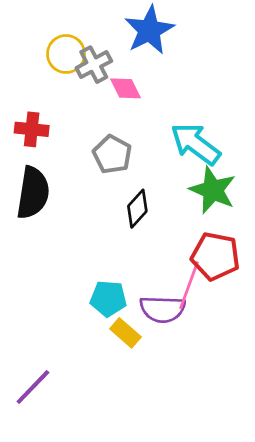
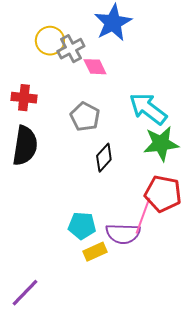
green star: (213, 190) -> (161, 144), turned -30
yellow rectangle: (125, 333) -> (95, 252), turned -65

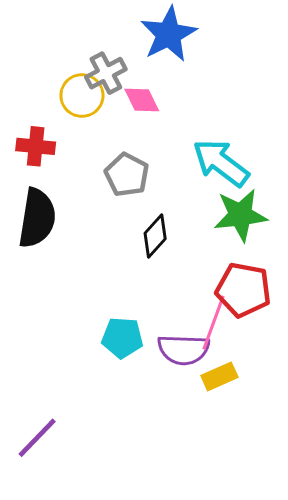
yellow circle: (50, 41) -> (82, 96), moved
yellow rectangle: (95, 252) -> (219, 376), moved

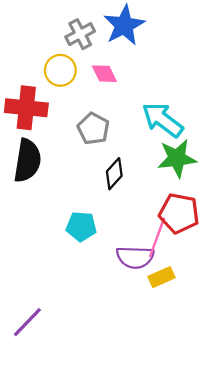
gray cross: (106, 73) -> (80, 34), moved
red cross: (36, 146) -> (26, 108), size x1.5
cyan pentagon: (122, 338) -> (81, 226), moved

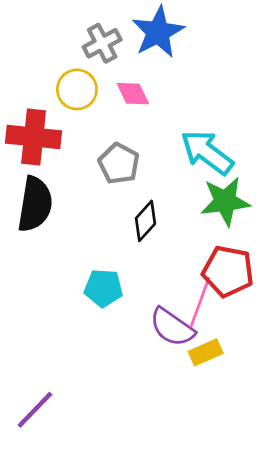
purple semicircle: (135, 257) -> (172, 327), turned 33

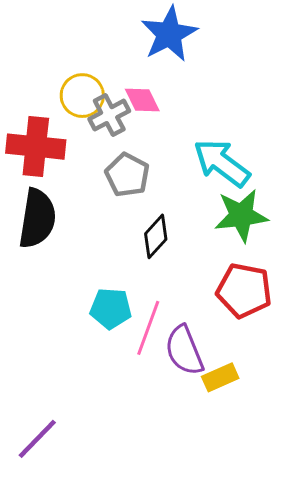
gray cross: (102, 43) -> (109, 115), moved
pink line: (200, 302) -> (148, 328), moved
purple semicircle: (172, 327) -> (184, 350), turned 33

